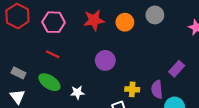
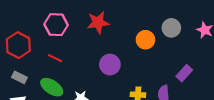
gray circle: (155, 15) -> (171, 28), moved
red hexagon: (17, 16) -> (18, 45), moved
orange circle: (125, 22) -> (145, 40), moved

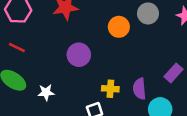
purple rectangle: (184, 73) -> (173, 73), moved

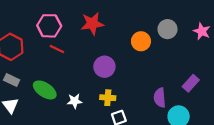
red line: (17, 47) -> (57, 49), moved
yellow cross: (110, 89) -> (108, 98), moved

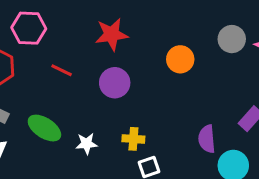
pink hexagon: (49, 26) -> (29, 28), moved
gray circle: (167, 29) -> (232, 39), moved
purple circle: (104, 67) -> (115, 83), moved

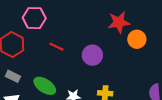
red star: (112, 34) -> (119, 22), moved

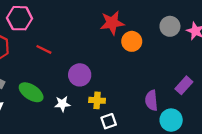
purple circle: (92, 55) -> (80, 75), moved

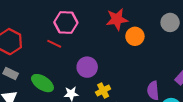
pink hexagon: (20, 18) -> (66, 22), moved
yellow cross: (97, 100) -> (103, 91), turned -32

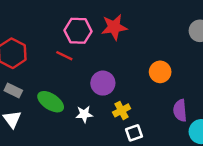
red star: (117, 19) -> (114, 27), moved
orange circle: (135, 36) -> (160, 72), moved

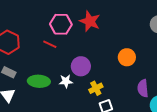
red star: (114, 27) -> (90, 21), turned 30
green ellipse: (51, 102) -> (39, 81), turned -30
white star: (84, 114) -> (66, 81), moved

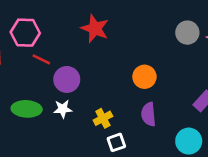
pink hexagon: (61, 24) -> (25, 33), moved
purple circle: (81, 66) -> (67, 79), moved
purple semicircle: (143, 88) -> (149, 114), moved

